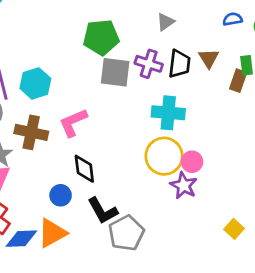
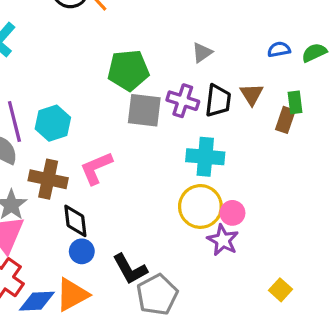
black diamond: (84, 169) -> (75, 221), moved

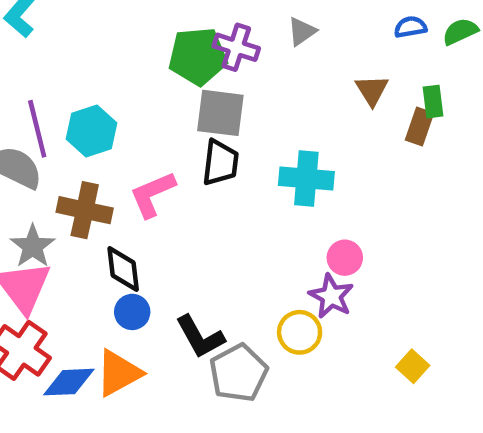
purple cross: (183, 101) -> (236, 47), moved
black trapezoid: (218, 101) -> (220, 163), moved
yellow circle: (200, 206) -> (300, 332), moved, size x0.7

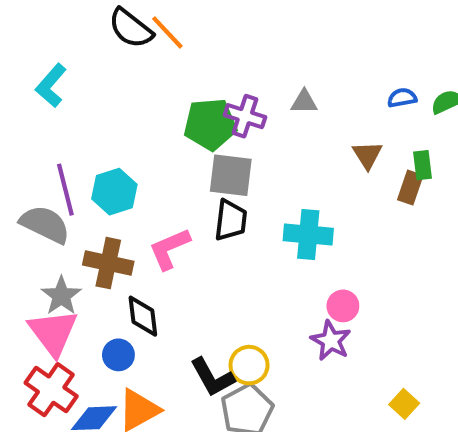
gray triangle: (302, 31) -> (304, 102), turned 36
blue circle: (132, 312) -> (118, 355), moved
yellow circle: (300, 332) -> (249, 365), moved

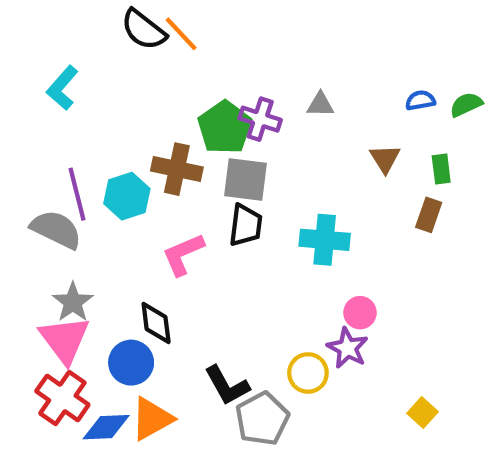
green pentagon: (210, 124) -> (225, 127), turned -30
brown rectangle: (410, 188) -> (429, 215), moved
brown cross: (108, 263) -> (177, 169), moved
blue circle: (118, 355) -> (131, 363), size x1.4
yellow circle: (249, 365) -> (308, 373), moved

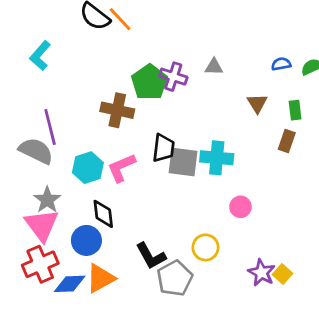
gray square: (246, 179) -> (183, 162), moved
cyan hexagon: (127, 196) -> (88, 168), moved
purple star: (348, 348) -> (261, 273), moved
red cross: (62, 398) -> (40, 264), turned 32

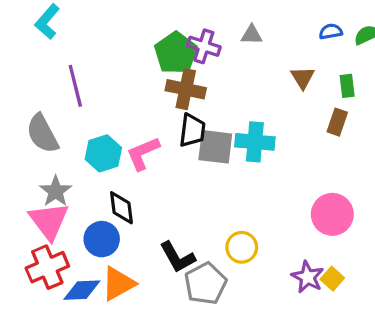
brown cross: (117, 110) -> (186, 89), moved
purple line: (50, 127) -> (75, 86), moved
gray semicircle: (36, 151) -> (42, 134), turned -144
pink circle: (240, 207) -> (332, 214), moved, size x1.6

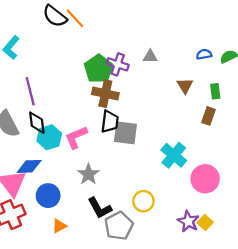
cyan cross: (255, 142) -> (174, 155), moved, turned 35
gray star: (56, 191) -> (88, 174), moved
black diamond: (121, 208) -> (37, 123), moved
orange triangle: (118, 284) -> (59, 226), size x0.6
blue diamond: (82, 290) -> (29, 166), moved

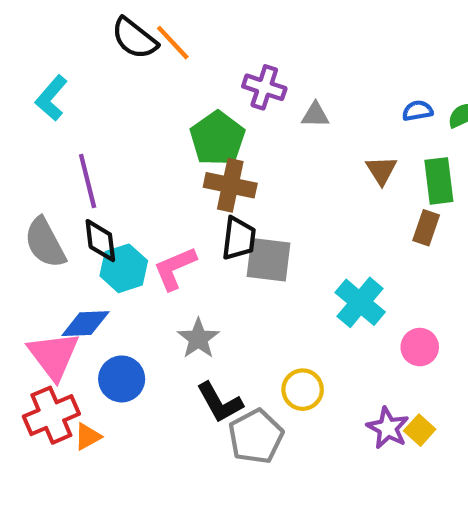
purple cross: (118, 64) -> (264, 87), moved
green rectangle: (215, 91) -> (439, 181), size x1.5
pink circle: (205, 179) -> (420, 347), size x0.7
orange triangle: (59, 226) -> (88, 436), moved

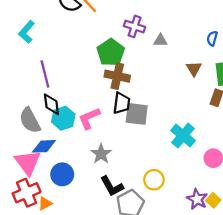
blue semicircle: (418, 111) -> (212, 38), turned -64
gray semicircle: (45, 243) -> (30, 120), moved

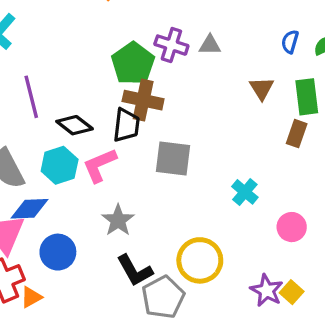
purple cross: (135, 26) -> (171, 45), moved
black trapezoid: (122, 103) -> (126, 125), moved
black diamond: (51, 104) -> (75, 125), moved, turned -45
cyan cross: (183, 136) -> (245, 192), size x0.7
yellow circle: (154, 180) -> (200, 260), size x1.4

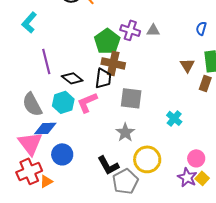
brown triangle: (262, 88) -> (187, 65), moved
gray star: (118, 220) -> (125, 132), moved
pink circle: (292, 227) -> (196, 158), moved

